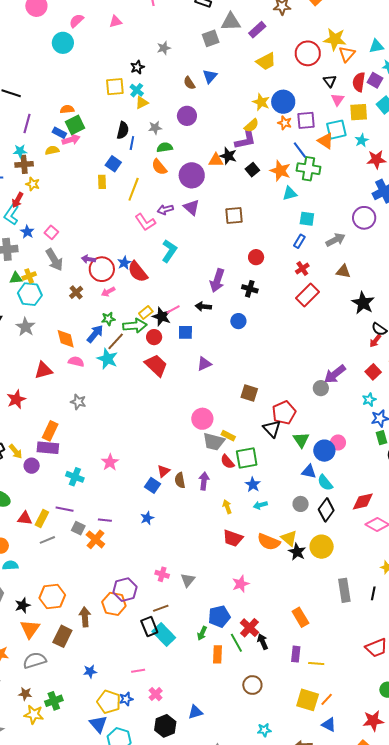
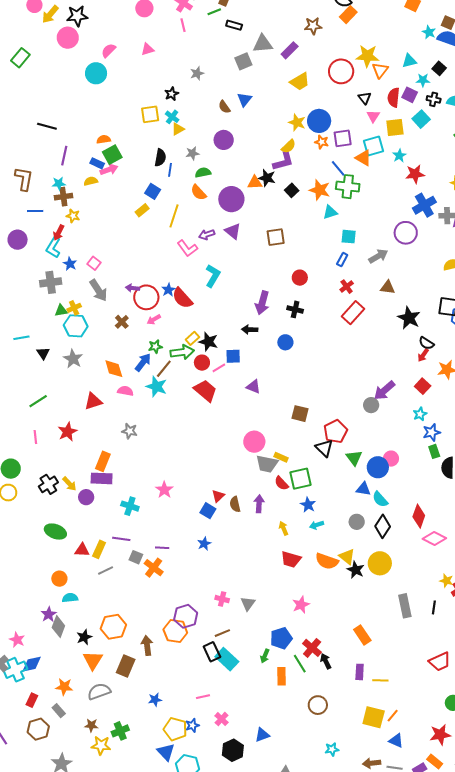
yellow rectangle: (102, 182) -> (142, 210), turned 56
pink line: (173, 309) -> (219, 368), moved
purple triangle: (204, 364) -> (253, 387), turned 49
red diamond: (363, 501) -> (419, 516), turned -55

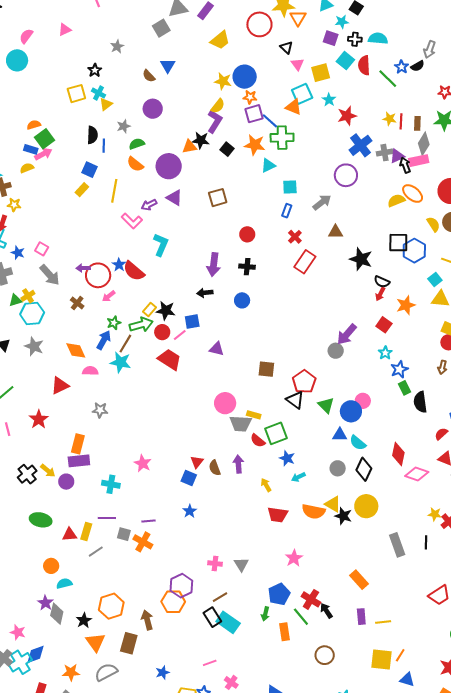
red semicircle: (394, 97) -> (364, 65), moved
purple square: (343, 138) -> (254, 114), moved
purple L-shape: (283, 161) -> (215, 121), turned -35

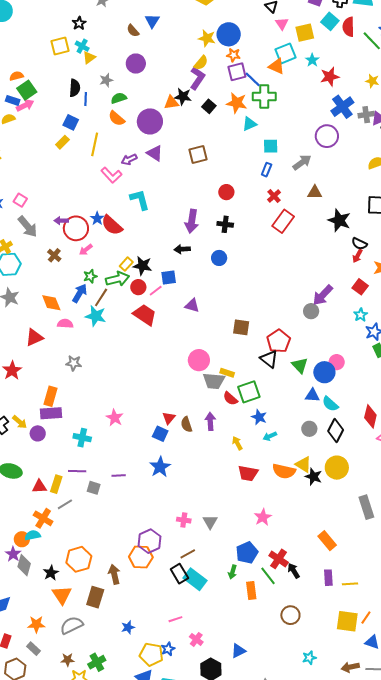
cyan L-shape: (161, 245) -> (140, 200), turned -40
blue star: (190, 511) -> (160, 467), size x1.5
orange cross: (143, 542) -> (43, 518), moved
orange circle: (51, 566) -> (22, 539), moved

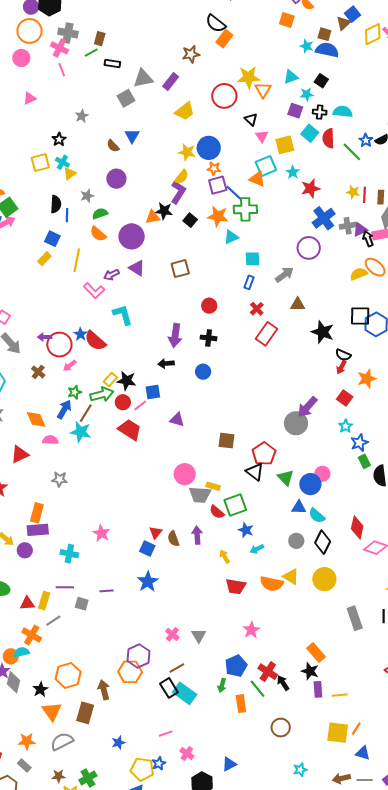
gray circle: (311, 311) -> (296, 423), size x1.5
black star: (314, 477) -> (310, 671), moved
pink cross: (184, 520) -> (172, 634), turned 32

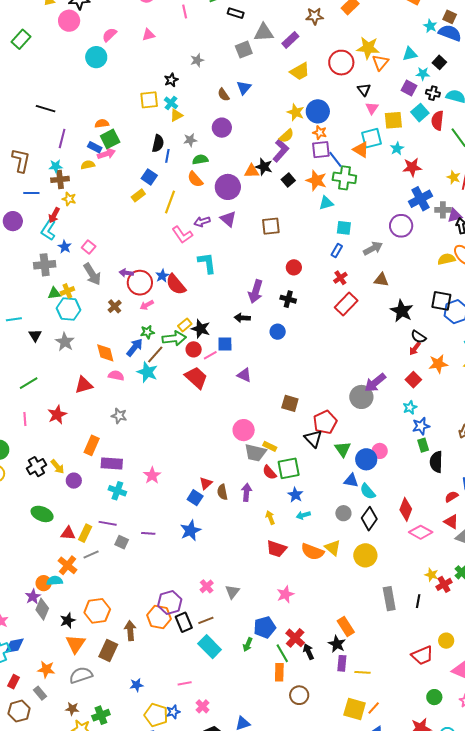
purple rectangle: (38, 530) -> (112, 463), moved
black rectangle: (169, 688) -> (184, 622), moved
orange rectangle: (241, 704) -> (279, 672), moved

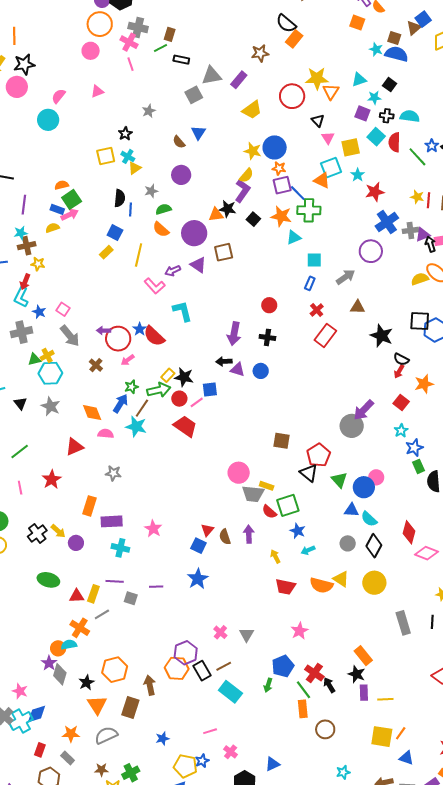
brown square: (271, 226) -> (224, 252), moved
purple triangle: (244, 375) -> (238, 370), moved

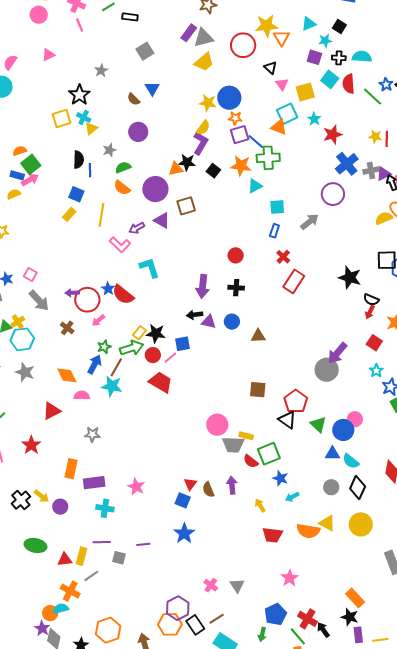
gray triangle: (211, 76) -> (204, 38), moved
black star: (125, 134) -> (79, 95), size x1.5
brown triangle: (358, 307) -> (258, 336), moved

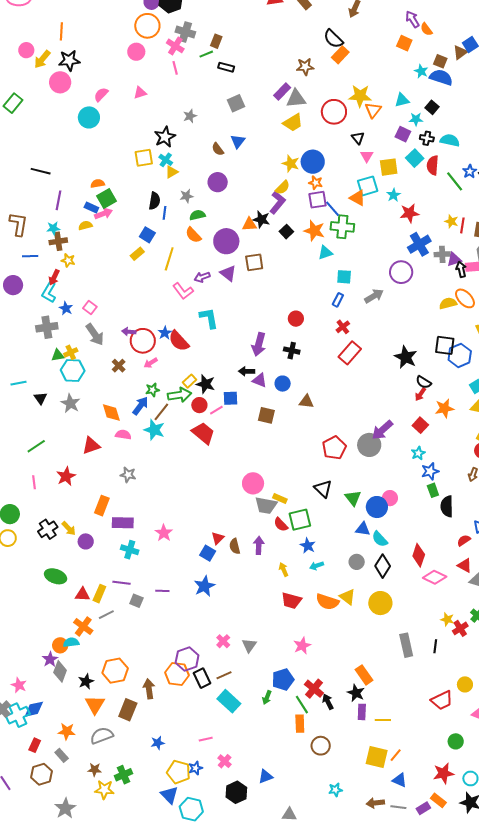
brown square: (258, 390) -> (266, 415), moved
red pentagon: (296, 401) -> (334, 448), moved

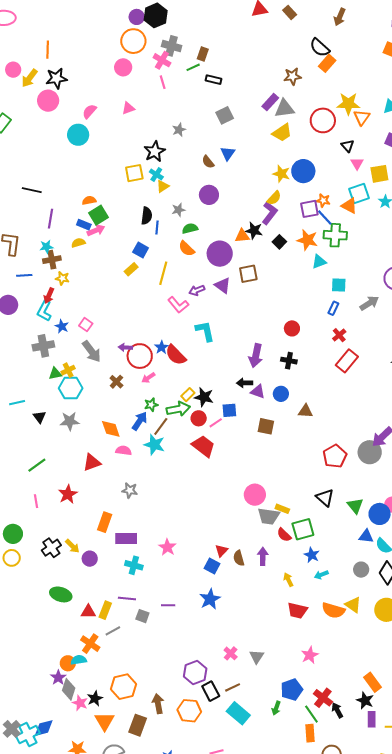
orange star: (316, 183) -> (323, 200), moved
gray star: (70, 403) -> (70, 421), turned -30
orange hexagon: (177, 674) -> (189, 711), moved
pink star: (19, 685) -> (80, 703), moved

